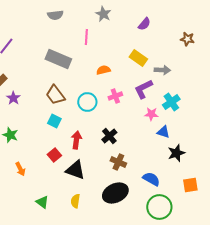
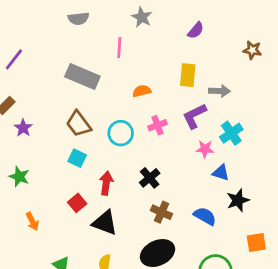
yellow rectangle: (138, 58) -> (188, 75), turned 60
blue semicircle: (151, 179) -> (205, 216), moved

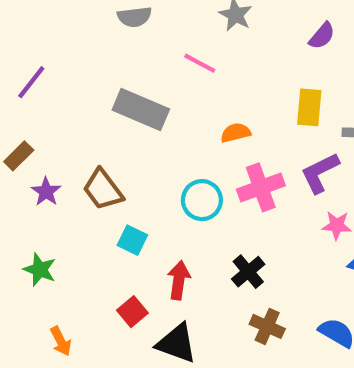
pink line: (119, 47) -> (200, 63), turned -66
brown trapezoid: (78, 124) -> (103, 190), moved
pink cross: (158, 125) -> (261, 187), size x1.5

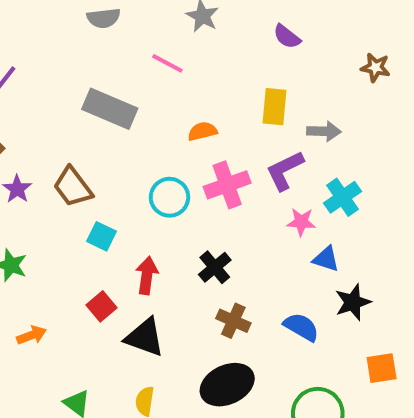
purple semicircle: (322, 36) -> (287, 37), turned 88
orange arrow: (61, 341) -> (32, 335), turned -84

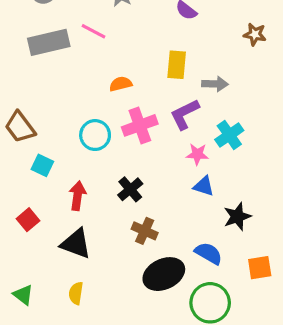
gray rectangle: (110, 109) -> (49, 42), moved, turned -36
blue triangle: (326, 259) -> (204, 186), moved
red square: (102, 306) -> (28, 220), moved
blue semicircle: (301, 327) -> (209, 253), moved
black ellipse: (227, 385) -> (164, 274), moved

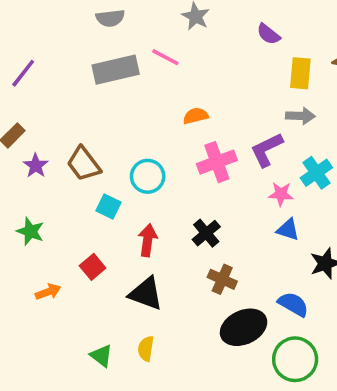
yellow rectangle: (177, 65) -> (300, 73), moved
cyan circle: (95, 135) -> (148, 176), moved
green triangle: (23, 295) -> (101, 356), moved

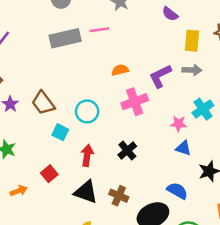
pink line: (165, 57) -> (99, 30), turned -36
purple L-shape: (267, 150) -> (160, 76), moved
brown cross: (222, 279) -> (119, 196), moved
blue semicircle: (293, 304) -> (177, 191), moved

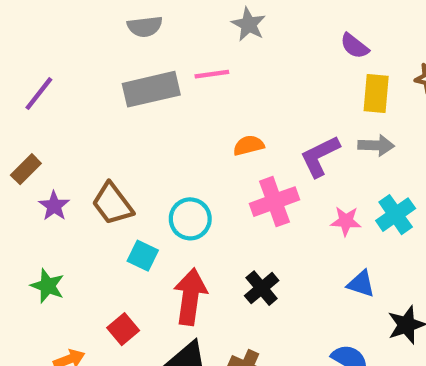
purple semicircle: (170, 14) -> (354, 46), moved
pink star: (179, 124) -> (346, 221), moved
red arrow: (87, 155) -> (190, 297), size x1.4

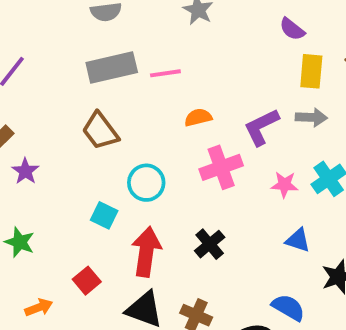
pink line: (212, 74) -> (165, 73), moved
brown trapezoid: (112, 204) -> (100, 131), moved

